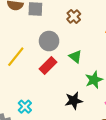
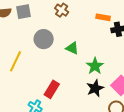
red rectangle: (48, 66) -> (52, 89), moved
black star: (74, 101) -> (95, 88), moved

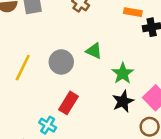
gray circle: (44, 39) -> (61, 62), moved

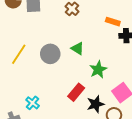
black star: (123, 101) -> (96, 104), moved
red rectangle: (69, 103) -> (76, 92), moved

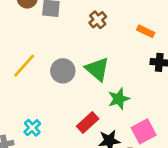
orange rectangle: (113, 22) -> (146, 31), moved
green triangle: (78, 48) -> (97, 69), size x1.5

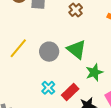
cyan cross: (32, 128) -> (48, 88), moved

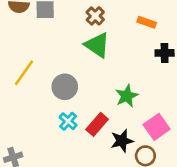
green triangle: (77, 49) -> (97, 45), moved
gray circle: (49, 52) -> (65, 87), moved

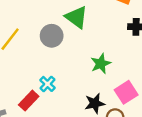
gray circle: (65, 87) -> (52, 36), moved
red rectangle: (97, 124) -> (29, 101), moved

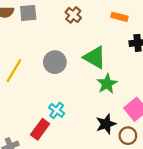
green triangle: (76, 17) -> (95, 57), moved

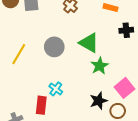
red rectangle: (40, 129) -> (41, 105), turned -30

